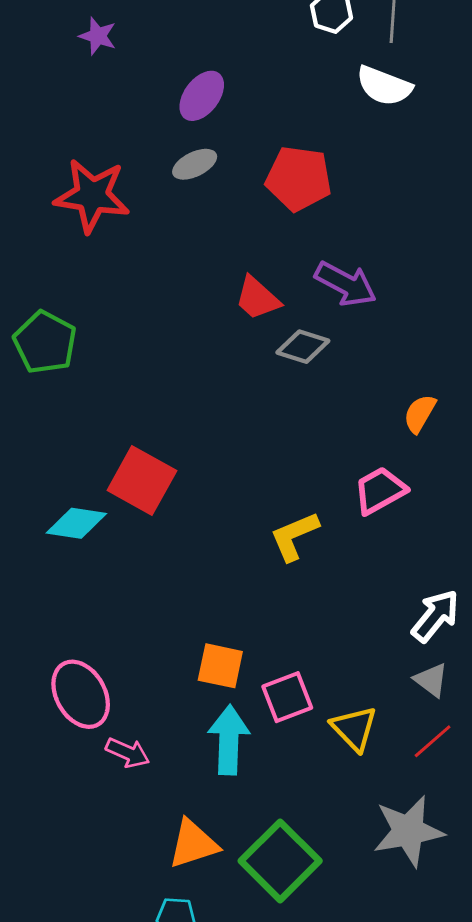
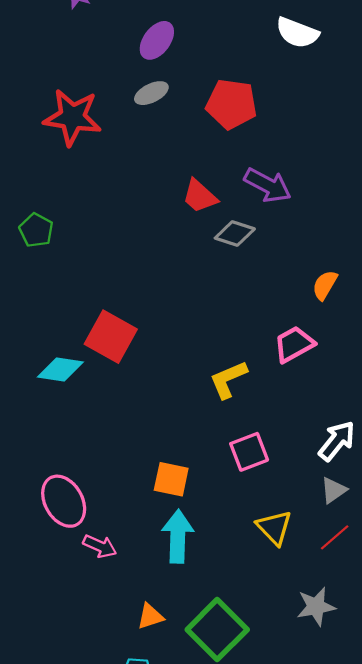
green pentagon: (45, 342) -> (36, 230), size x0.7
gray triangle: (431, 680) -> (334, 490), turned 48
pink square: (287, 697) -> (249, 452), moved
gray star: (408, 831) -> (316, 607), size x0.7
orange triangle: (193, 844) -> (150, 616), size x0.7

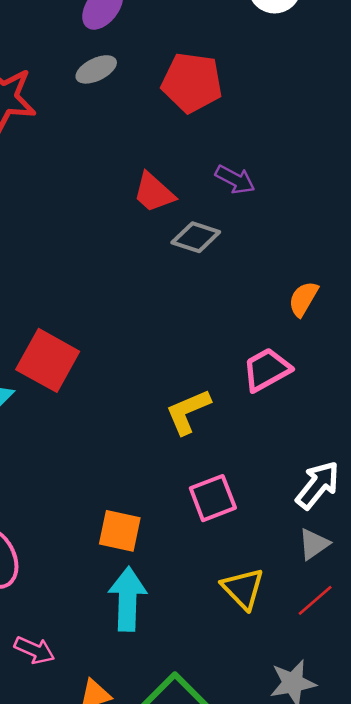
purple arrow: (268, 185) -> (235, 180), size x0.7
pink arrow: (100, 546) -> (35, 650), moved

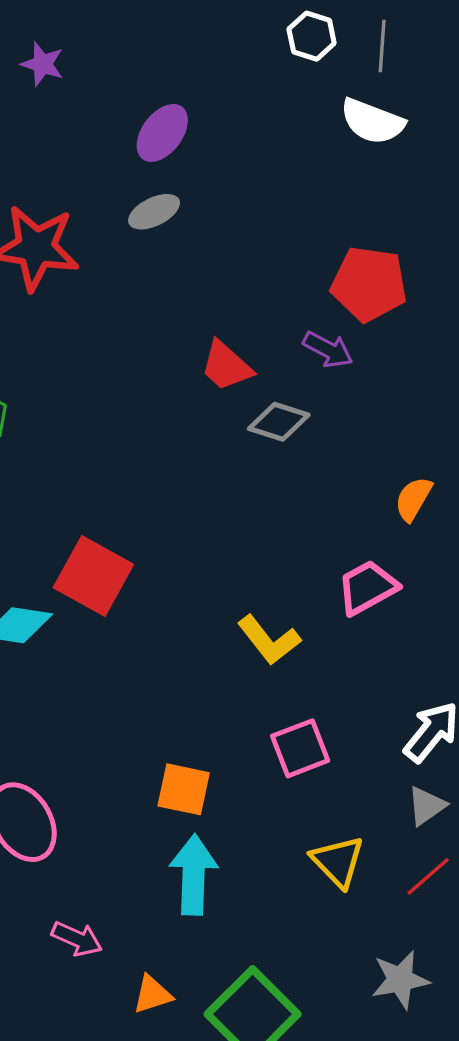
red pentagon: (192, 83) -> (369, 284), moved
yellow L-shape: (188, 412) -> (269, 640), turned -105

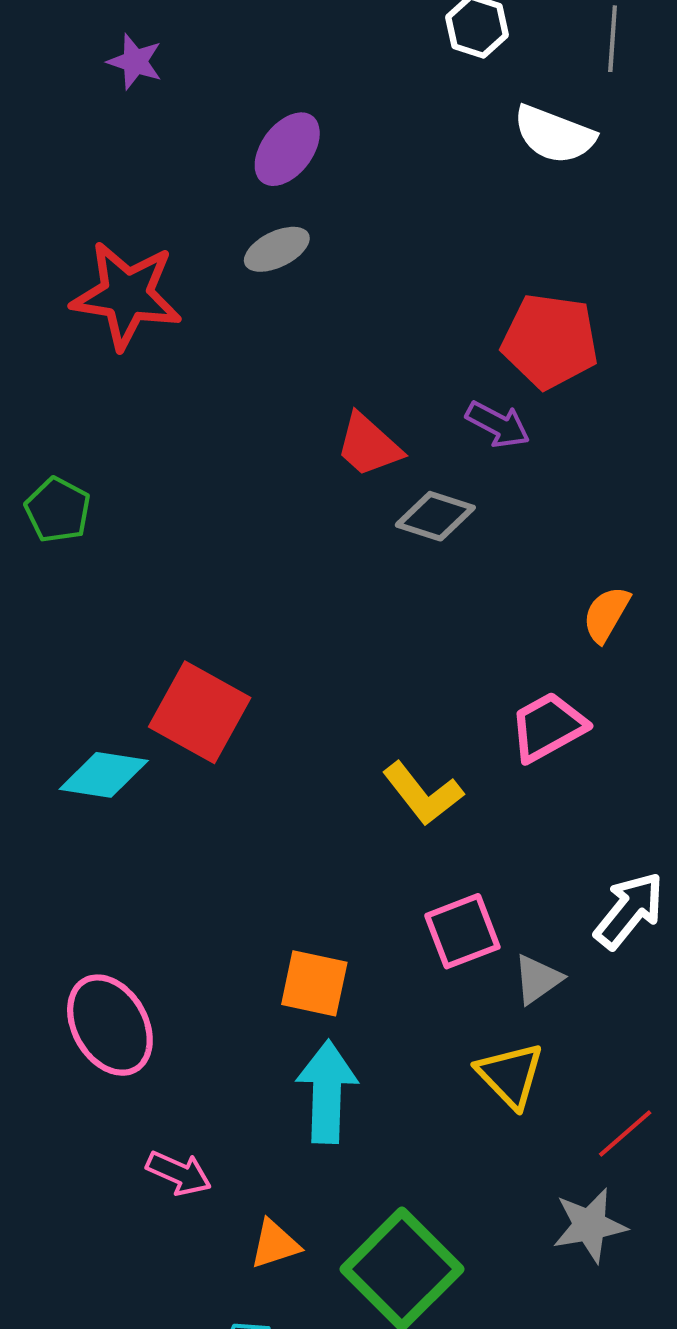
gray line: (382, 46) -> (613, 39), moved
gray triangle: (426, 806) -> (537, 979), moved
red line: (428, 876) -> (625, 1134), moved

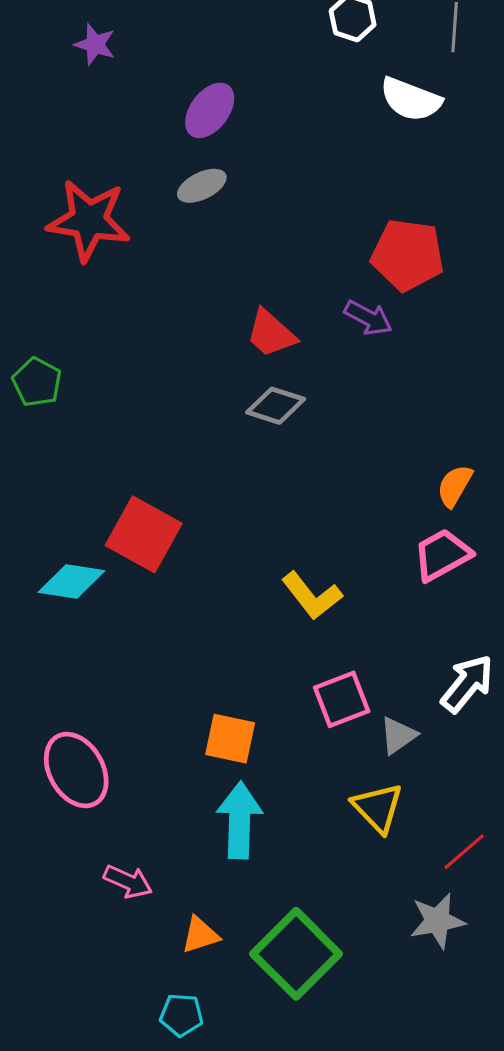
gray diamond: (435, 516) -> (276, 406), moved
orange semicircle: (606, 614) -> (455, 486), moved
pink trapezoid: (548, 727) -> (442, 555), moved

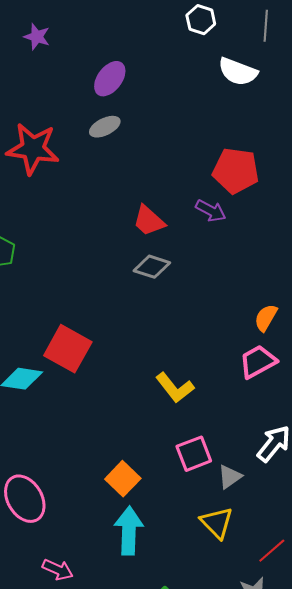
orange square: (230, 739) -> (123, 479), turned 32

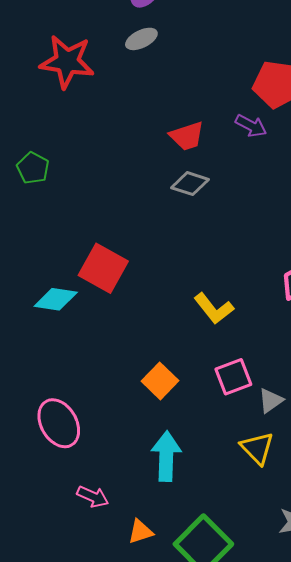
red trapezoid: (149, 221) -> (187, 136), turned -60
orange square: (123, 479) -> (160, 381), moved

